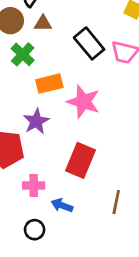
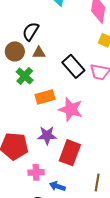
purple star: (36, 121) -> (47, 135), moved, turned 30

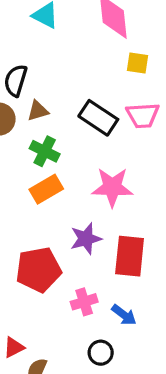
green cross: (25, 76) -> (45, 151), moved
orange rectangle: (45, 97) -> (46, 189), moved
blue arrow: (57, 186) -> (124, 315), turned -147

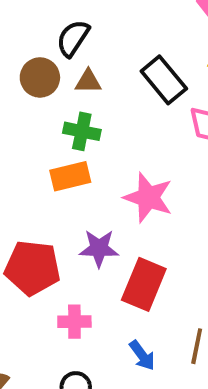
black rectangle: (98, 118) -> (164, 80), moved
green cross: (45, 151) -> (82, 131), turned -32
blue arrow: (124, 315) -> (142, 355), moved

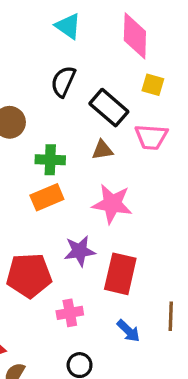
black semicircle: (73, 38) -> (63, 82), moved
brown triangle: (88, 81) -> (102, 150), moved

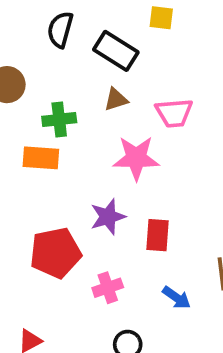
pink trapezoid: (151, 137) -> (174, 113), moved
orange rectangle: (47, 197) -> (41, 158), moved, turned 36
red rectangle: (120, 274) -> (157, 235), size x0.7

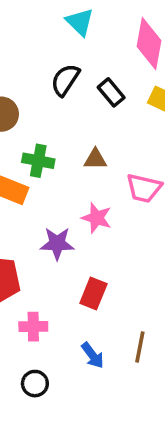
black rectangle: (116, 51) -> (111, 92), moved, size x0.7
pink star: (136, 158) -> (97, 218), size x0.7
purple star: (108, 217) -> (57, 243), moved

